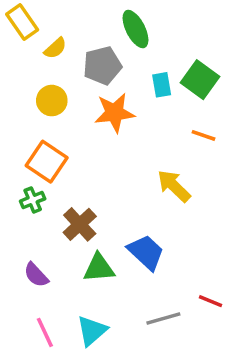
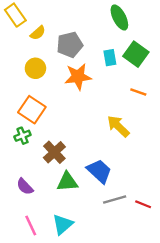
green ellipse: (135, 29) -> (119, 17), moved
gray line: (163, 319) -> (115, 200), moved

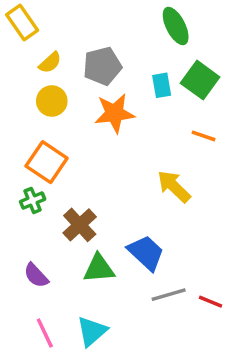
yellow semicircle: (38, 33) -> (50, 63), moved

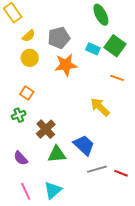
cyan rectangle: (162, 85) -> (93, 49), turned -56
orange square: (47, 162) -> (27, 93), size x0.6

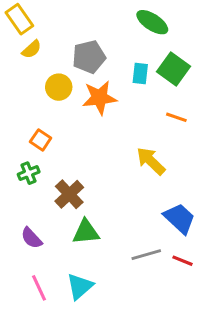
green ellipse: (101, 15) -> (152, 22), turned -30
yellow semicircle: (29, 36) -> (32, 49), moved
cyan rectangle: (93, 49) -> (140, 73), turned 72
yellow circle: (30, 58) -> (59, 87), moved
blue trapezoid: (84, 145) -> (179, 218), moved

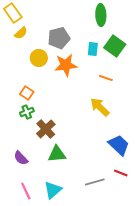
green ellipse: (152, 22) -> (101, 15), turned 55
orange line: (176, 117) -> (106, 78), moved
green cross: (29, 173) -> (27, 112), moved
gray line: (146, 255) -> (95, 182), moved

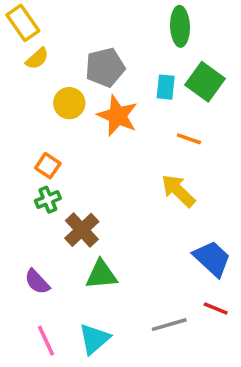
orange star: (66, 65) -> (118, 116), turned 30

